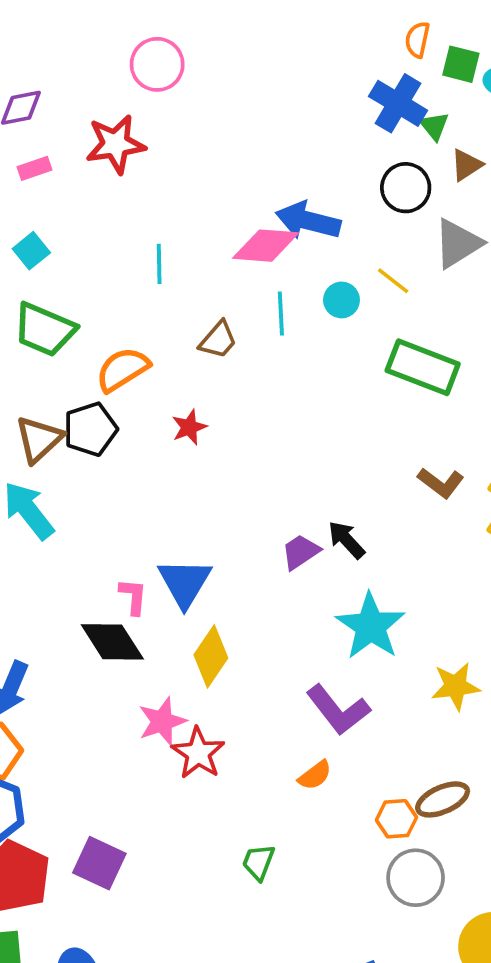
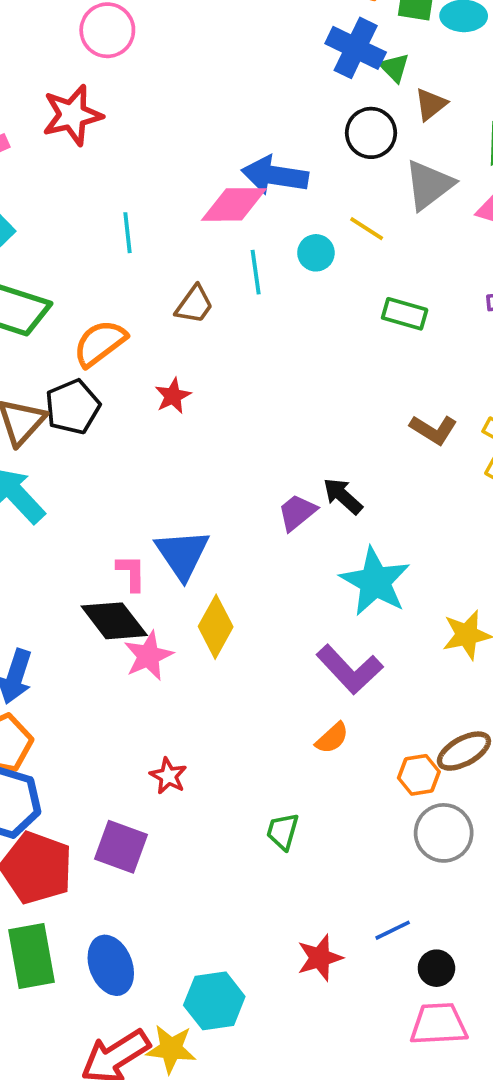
green rectangle: (423, 367) -> (405, 314), size x0.6
pink star: (162, 721) -> (148, 656), moved
red star: (198, 753) -> (168, 776), moved, size x0.7

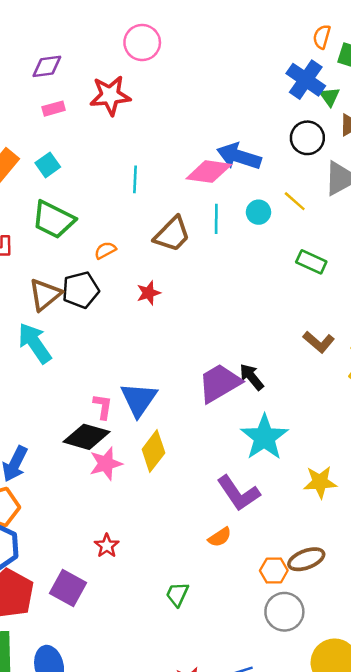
brown trapezoid: (194, 305) -> (172, 234), size x1.4
orange semicircle: (100, 343) -> (105, 250), size x0.6
purple trapezoid: (297, 512) -> (219, 383), size x1.6
black diamond: (114, 621) -> (86, 437), turned -45

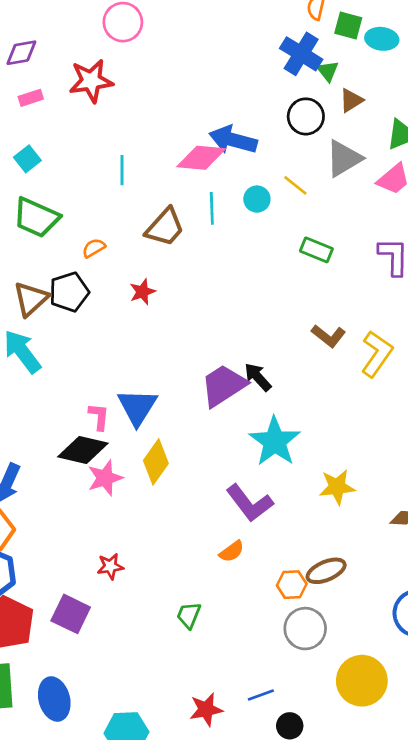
red star: (107, 546) -> (110, 566), turned 30

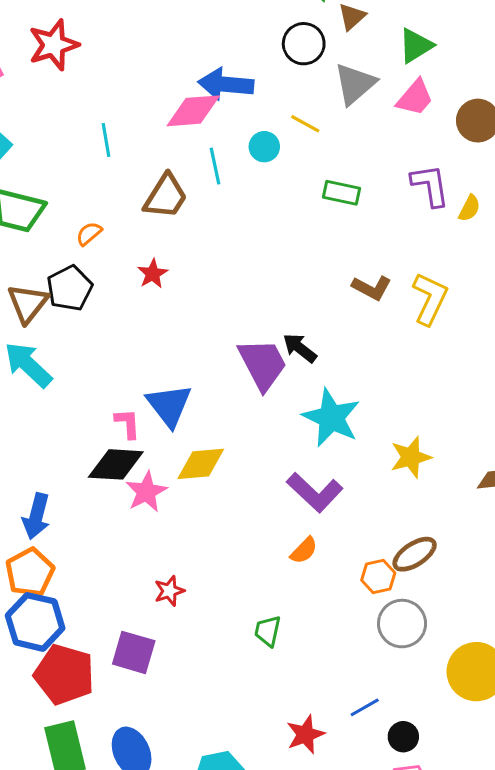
purple trapezoid: (224, 385) -> (263, 364), turned 105
yellow diamond: (156, 462) -> (201, 464), turned 60

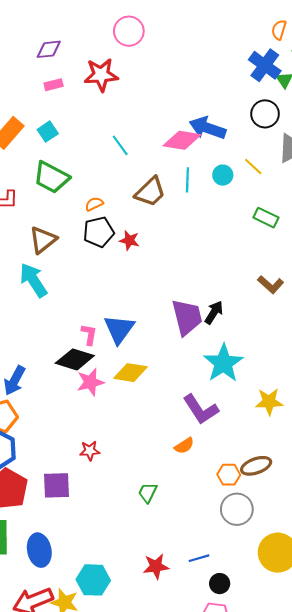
cyan line: (106, 140) -> (120, 145), turned -40
red star: (153, 274) -> (129, 240), turned 30
black pentagon: (70, 288) -> (99, 232), moved
black arrow: (300, 348) -> (214, 312), turned 70
purple square: (134, 652) -> (57, 485), turned -32

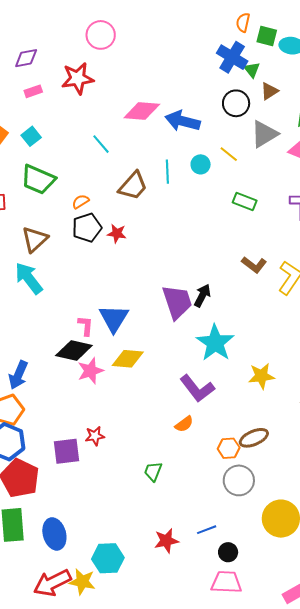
pink diamond: (182, 140) -> (142, 111), moved
purple square: (57, 485) -> (66, 451), moved

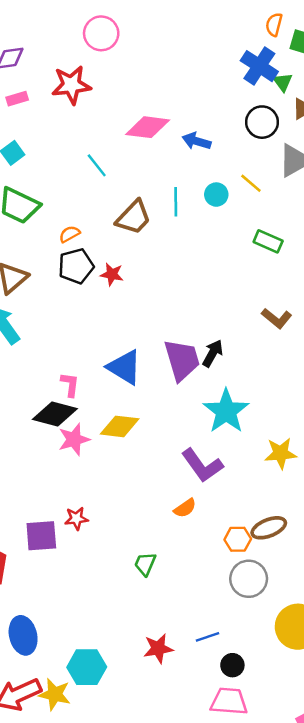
blue arrow: (183, 121) -> (197, 141), size x0.7
blue triangle: (114, 318) -> (124, 367), moved, turned -32

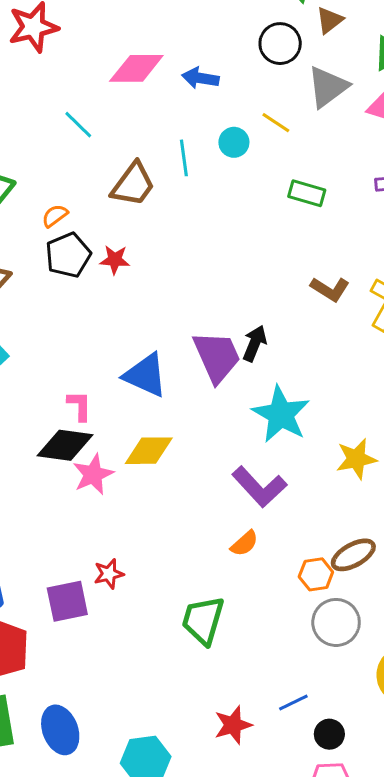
green trapezoid: (145, 564) -> (203, 620), size x1.6

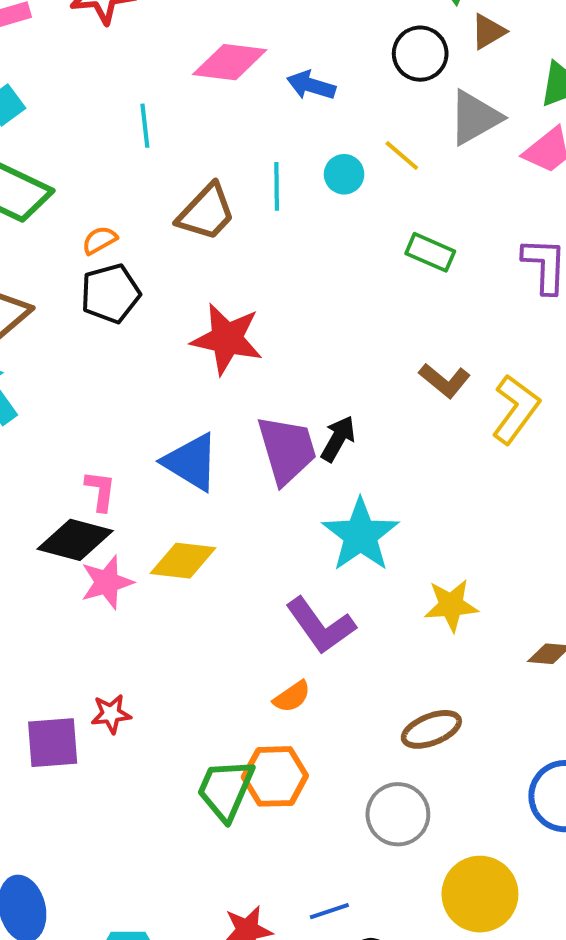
cyan line: (78, 125) -> (145, 126), turned 32
red star: (115, 260) -> (227, 339), moved, size x1.8
orange hexagon: (316, 574) -> (275, 776), moved, size x1.4

